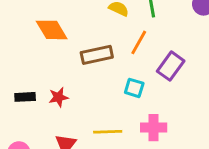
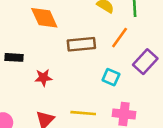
black rectangle: (25, 97) -> (14, 57), moved

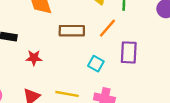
purple rectangle: (145, 62) -> (129, 52), turned -45

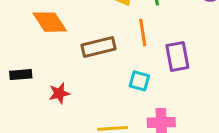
orange line: (107, 28) -> (143, 32), turned -36

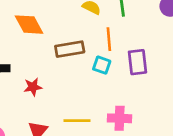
cyan square: (139, 81) -> (102, 65), moved

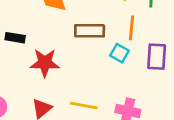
red star: (33, 87) -> (45, 63), size x1.5

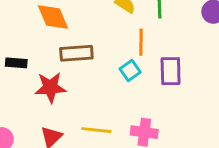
brown rectangle: (90, 31) -> (76, 53), moved
cyan square: (119, 53) -> (130, 71), turned 30

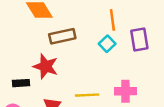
black rectangle: (16, 63) -> (21, 83), moved
red star: (50, 87) -> (46, 66), turned 30

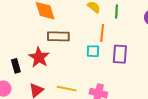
cyan square: (107, 44) -> (93, 51), turned 32
black rectangle: (21, 83) -> (16, 66), turned 64

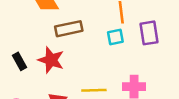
black rectangle: (16, 66) -> (20, 61), moved

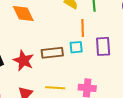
brown rectangle: (69, 29) -> (52, 53), moved

